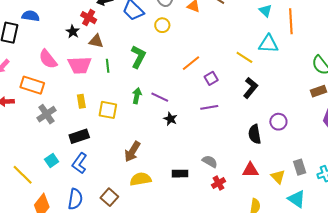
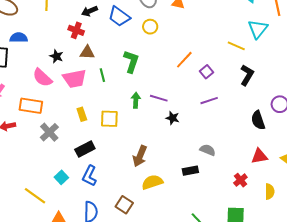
black star: (73, 32) -> (56, 56), moved
cyan triangle: (268, 44) -> (258, 29), turned -45
gray semicircle: (210, 161) -> (208, 150), moved
red cross: (218, 183) -> (240, 180), moved

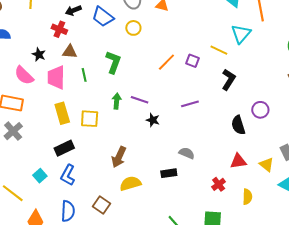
purple square: (206, 72) -> (192, 61), moved, turned -32
pink trapezoid: (75, 79) -> (56, 78), turned 100
yellow rectangle: (82, 114) -> (62, 113), size x1.5
gray cross: (49, 132) -> (13, 131), moved

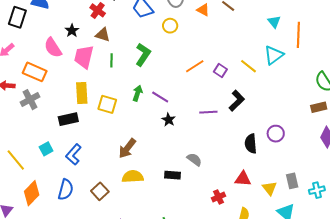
black L-shape: (229, 80) -> (237, 101), moved
black rectangle: (64, 148) -> (68, 119), moved

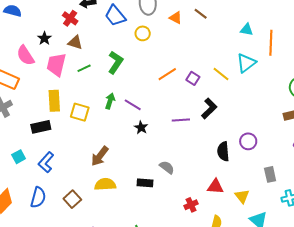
cyan triangle: (274, 22) -> (247, 30), turned -40
green line: (112, 60) -> (84, 68), turned 64
gray rectangle: (292, 181) -> (270, 174), moved

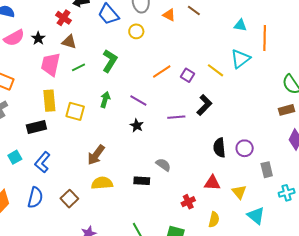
pink semicircle: (25, 55) -> (14, 38), moved, turned -85
purple line: (133, 105) -> (138, 100), moved
purple circle: (248, 141) -> (245, 148), moved

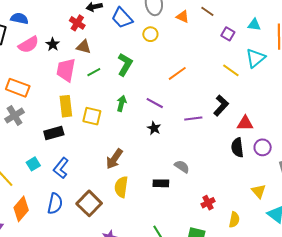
purple square: (187, 75) -> (228, 34), moved
yellow semicircle: (102, 183) -> (121, 187), turned -75
red triangle: (212, 183) -> (245, 123), moved
brown square: (69, 199) -> (89, 203), size x1.4

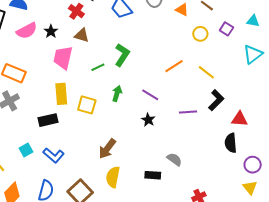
yellow circle: (150, 34) -> (200, 34), moved
yellow line: (231, 70) -> (206, 72), moved
green line: (94, 72) -> (98, 67), moved
purple circle: (263, 147) -> (253, 165), moved
blue L-shape: (61, 168) -> (54, 155), turned -90

